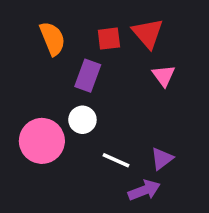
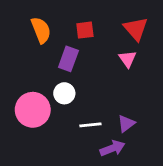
red triangle: (148, 33) -> (136, 29), moved
white line: (116, 160) -> (90, 125), turned -30

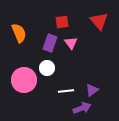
orange semicircle: (41, 30) -> (19, 33), moved
pink triangle: (128, 59) -> (71, 43), moved

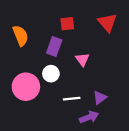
pink triangle: (71, 43) -> (82, 60), moved

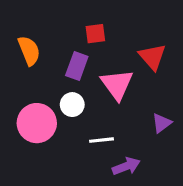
red triangle: (107, 23) -> (152, 57), moved
pink triangle: (82, 60) -> (117, 85), size x1.6
purple triangle: (100, 98) -> (162, 123), moved

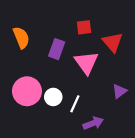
red square: (95, 34) -> (84, 27), moved
white circle: (72, 105) -> (53, 97), moved
white line: (102, 140) -> (75, 104), turned -60

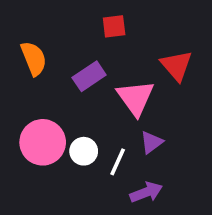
red square: (84, 27) -> (114, 26), moved
purple rectangle: (57, 49) -> (89, 76), turned 36
purple triangle: (119, 91) -> (152, 142), moved

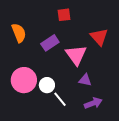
purple triangle: (152, 142) -> (85, 80), turned 48
white line: (118, 162) -> (60, 99), moved, turned -63
purple arrow: (146, 192) -> (93, 103), moved

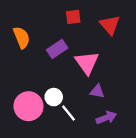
red triangle: (99, 37) -> (110, 25), moved
pink circle: (24, 80) -> (28, 106), moved

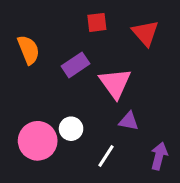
white line: (69, 113) -> (106, 156), moved, turned 72
purple arrow: (106, 118) -> (159, 156), moved, turned -54

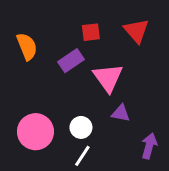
red square: (97, 22) -> (91, 32), moved
white circle: (71, 129) -> (81, 127), moved
white line: (106, 156) -> (82, 156), moved

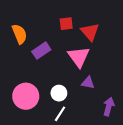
red triangle: (136, 31) -> (90, 32), moved
purple rectangle: (71, 61) -> (41, 51), moved

